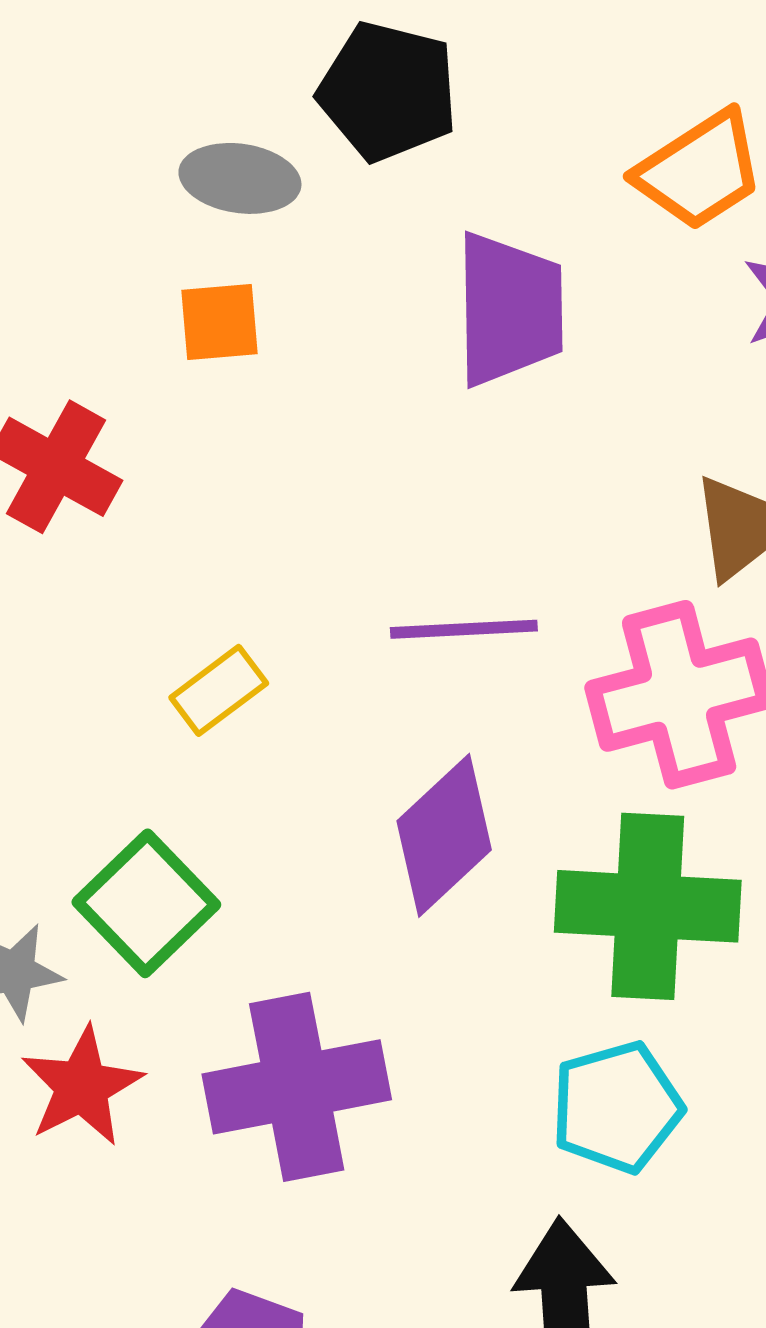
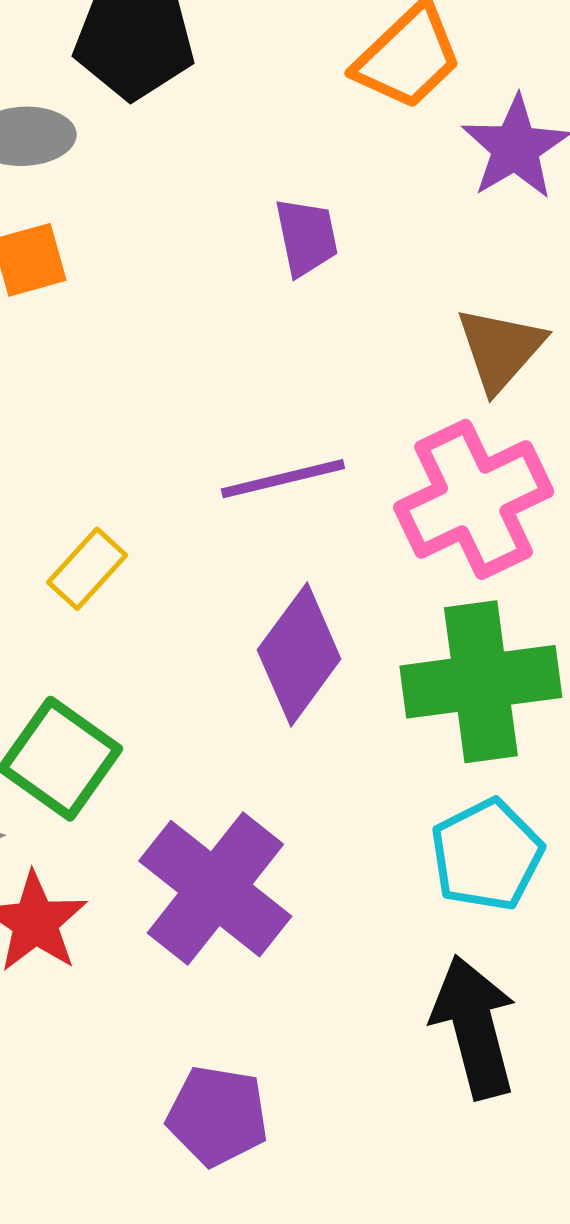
purple trapezoid: (509, 309) -> (306, 237), moved, size x0.6
purple cross: (297, 1087) -> (215, 889), turned -30

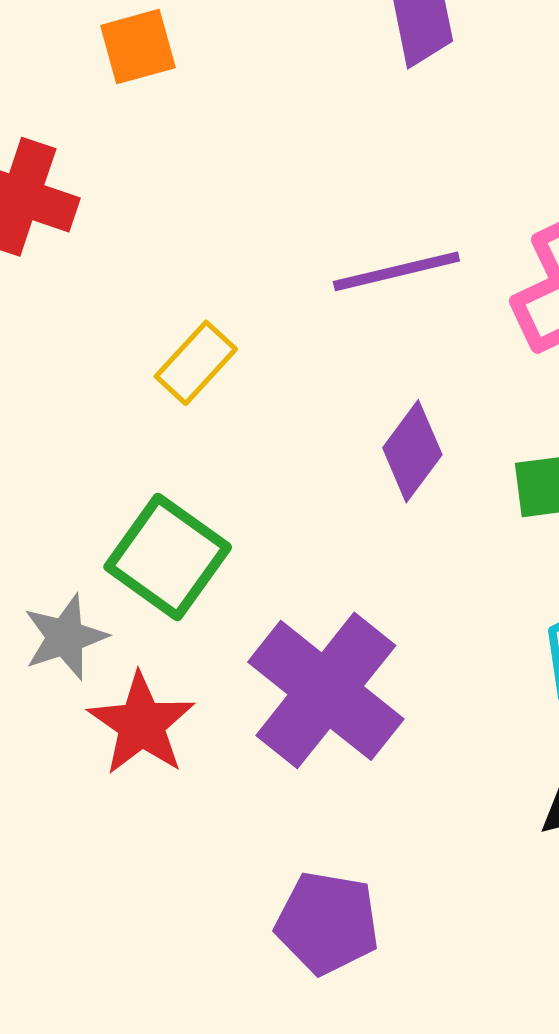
purple diamond: (299, 654) -> (412, 451), size x0.7

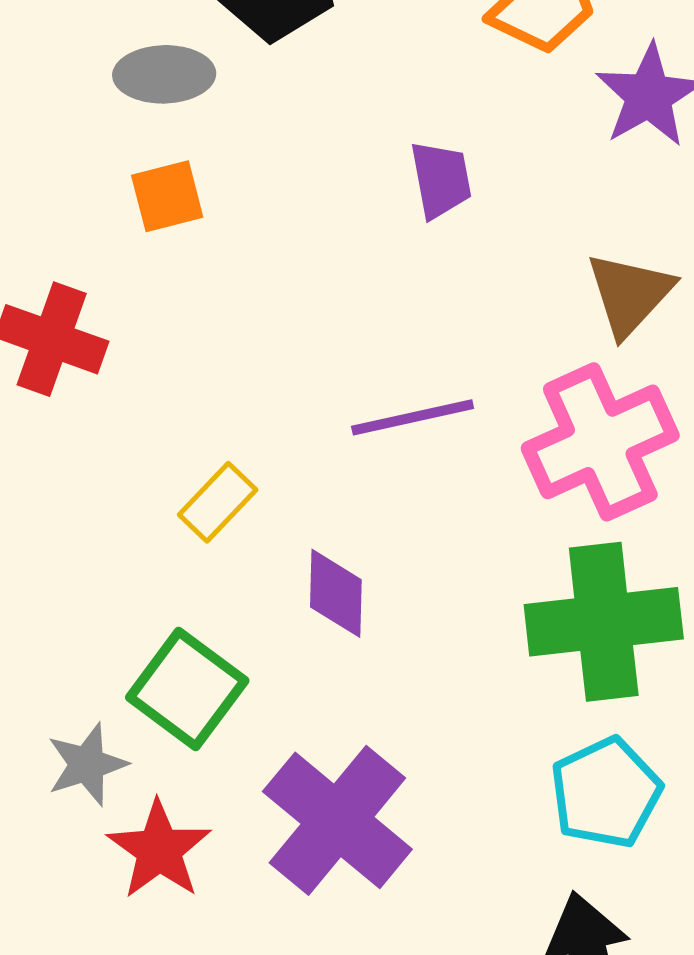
purple diamond: (412, 451) -> (336, 593), moved, turned -36

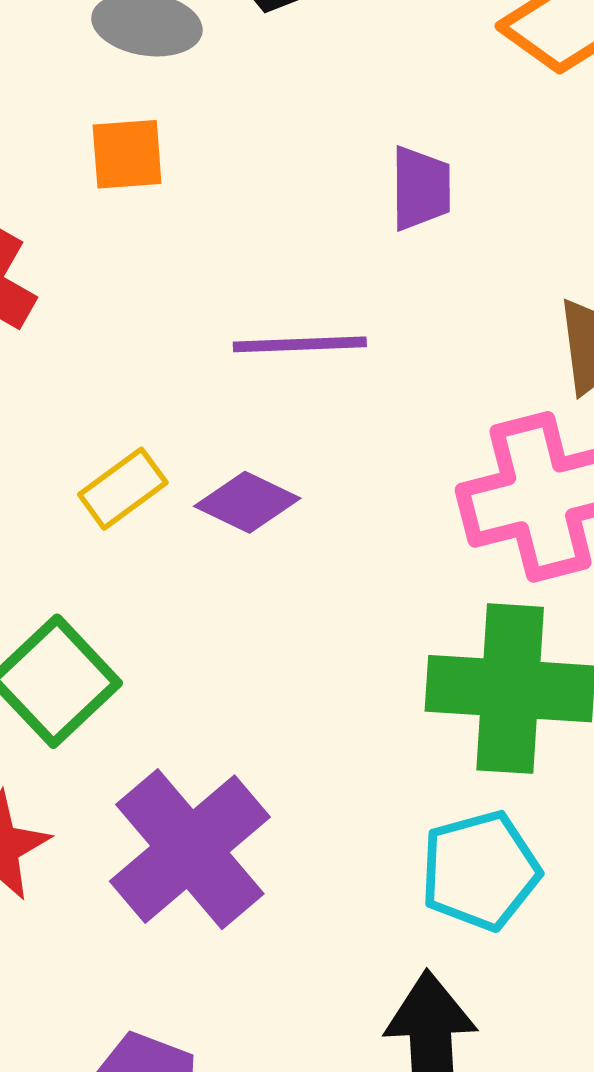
purple line: (413, 417) -> (300, 344), moved
purple diamond: (336, 593) -> (247, 502), moved, turned -76

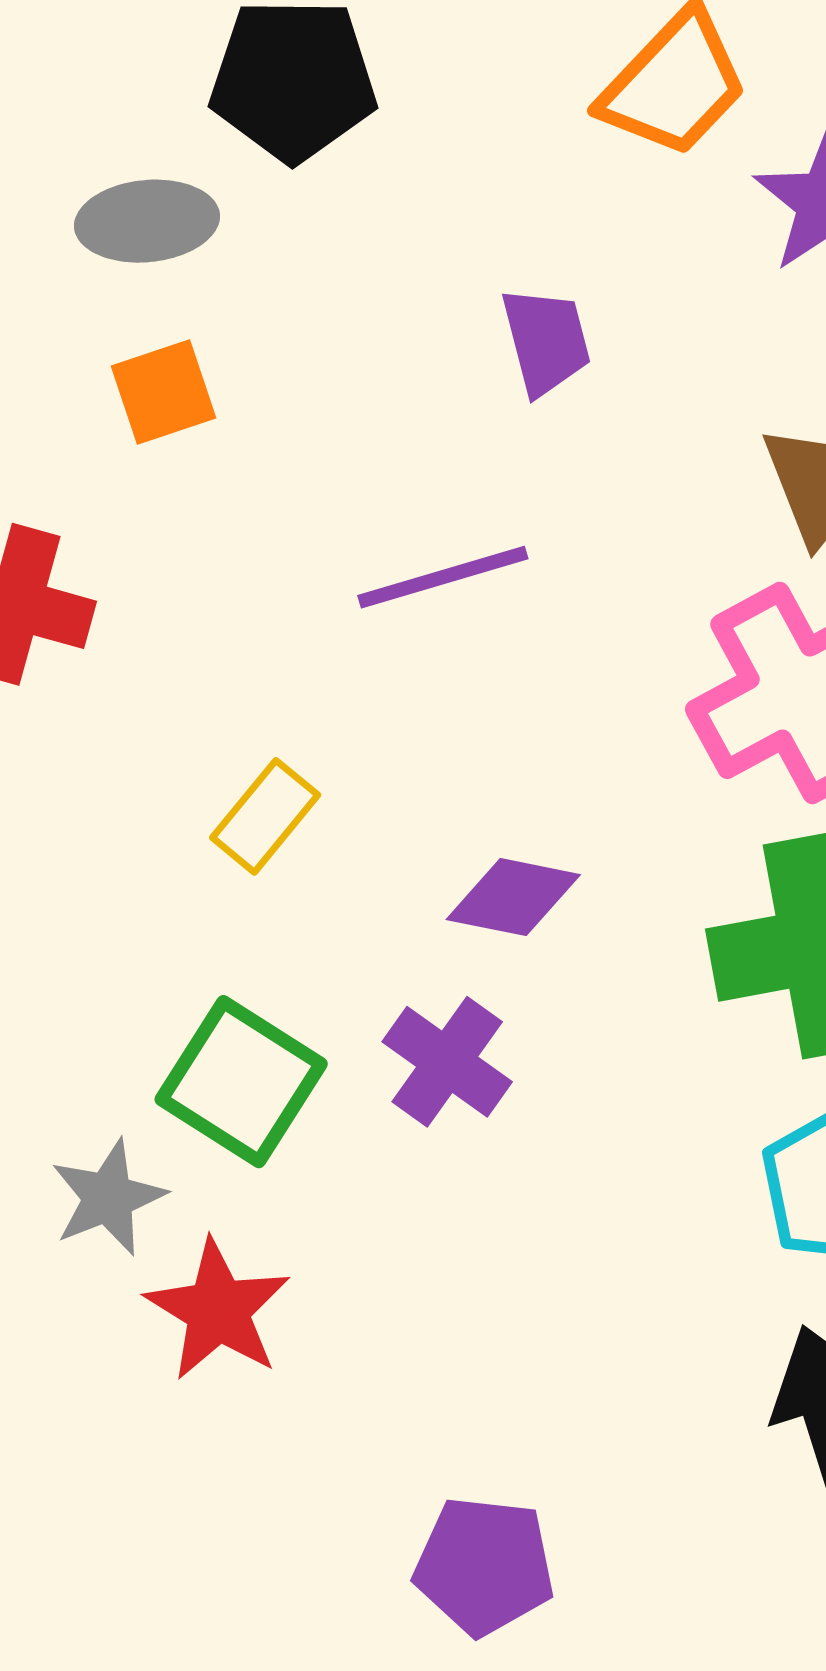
purple diamond: (247, 502) -> (513, 897), moved
purple cross: (190, 849) -> (447, 1062), moved, size x0.6

